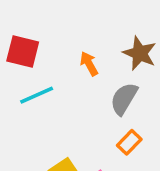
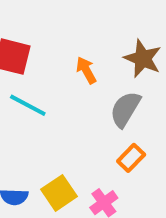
cyan line: (37, 95) -> (28, 105), turned 52

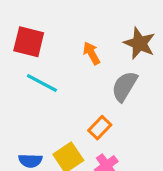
orange rectangle: (131, 158) -> (100, 128), moved

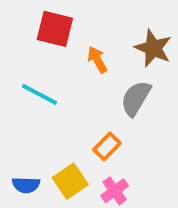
red square: (29, 42) -> (55, 29), moved

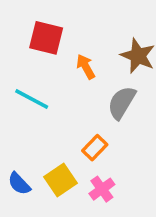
blue semicircle: (26, 185) -> (19, 184), turned 45

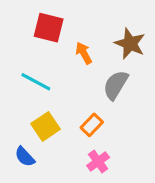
yellow square: (61, 180) -> (45, 126), moved

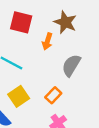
brown star: (130, 44) -> (65, 22), moved
orange arrow: (84, 53) -> (47, 41), turned -133

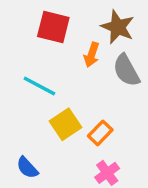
gray semicircle: (71, 65) -> (126, 70), moved, turned -60
yellow square: (19, 96) -> (66, 124), moved

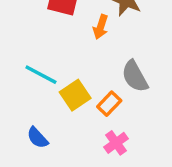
gray semicircle: (126, 70) -> (135, 76), moved
cyan line: (39, 86) -> (41, 75), moved

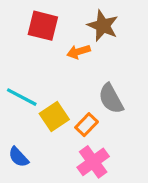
orange arrow: (101, 27) -> (79, 52), turned 55
pink cross: (116, 143) -> (93, 162), size x1.4

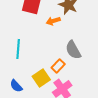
cyan line: (22, 97) -> (18, 49), turned 66
yellow square: (54, 116) -> (41, 78), moved

